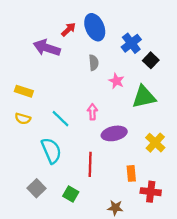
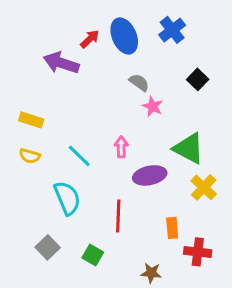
blue cross: (131, 43) -> (172, 30), moved
gray semicircle: (94, 63) -> (139, 82), moved, turned -49
green triangle: (144, 97) -> (189, 148), moved, turned 40

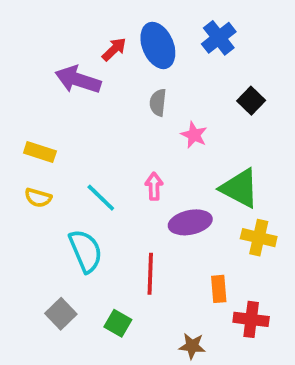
gray semicircle: (139, 82) -> (158, 103), moved, turned -120
yellow cross: (204, 187) -> (259, 238), turned -30

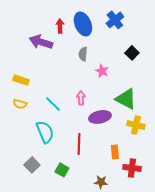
red arrow: (114, 49) -> (60, 26), turned -48

